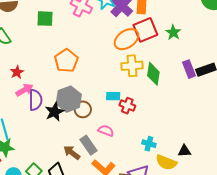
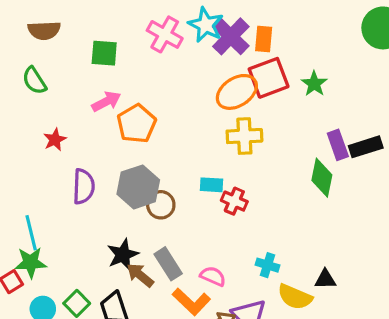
green diamond: (153, 74) -> (322, 178), moved
pink arrow: (24, 90) -> (106, 102), moved
black star: (54, 112) -> (123, 255), moved
pink semicircle: (106, 131) -> (213, 276), moved

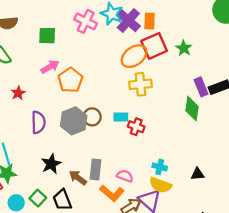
brown circle: (161, 205) -> (92, 117), moved
black star: (123, 255) -> (51, 164), moved
gray rectangle: (168, 264) -> (96, 169), turned 42
yellow semicircle: (295, 297) -> (160, 185), moved

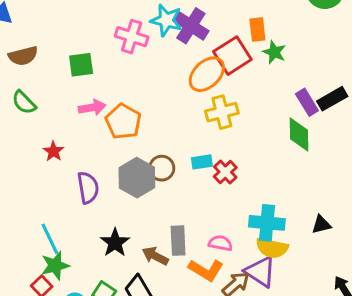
orange rectangle: (150, 21) -> (257, 29), moved
pink arrow: (50, 67) -> (92, 107), turned 30
red cross: (136, 127) -> (225, 172), turned 35
cyan cross: (160, 167) -> (267, 223), size x1.6

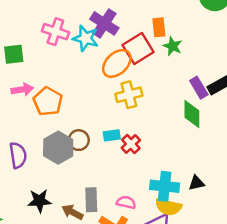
cyan star: (166, 20) -> (86, 38), moved
black triangle: (321, 225) -> (196, 183), moved
black star: (115, 243) -> (39, 201), turned 30

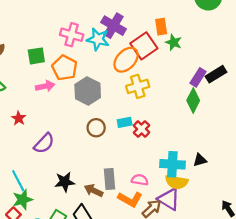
purple rectangle: (199, 88) -> (198, 77), turned 66
orange pentagon: (48, 101) -> (65, 68), moved
green diamond: (192, 114) -> (193, 101), turned 30
gray hexagon: (58, 148) -> (88, 91), moved
purple semicircle: (18, 155) -> (44, 143), turned 55

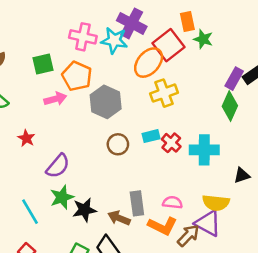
cyan cross: (172, 164) -> (204, 150), moved
green star: (23, 200) -> (62, 197), moved

